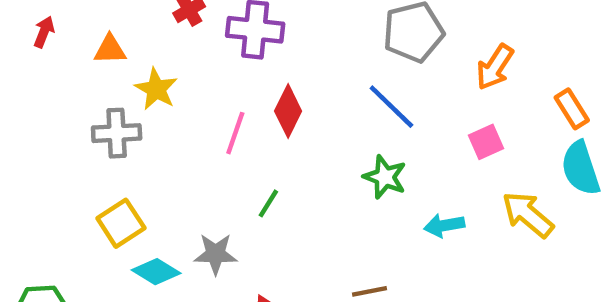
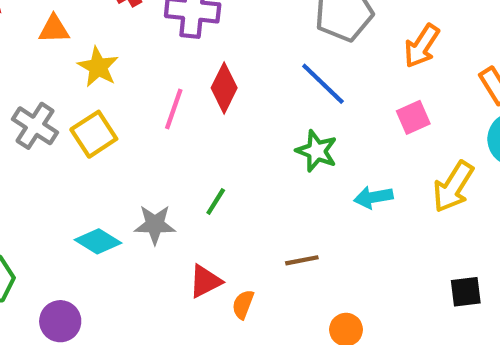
gray cross: (117, 133) -> (35, 126), moved, turned 36
green line: (268, 203) -> (216, 201), moved
yellow arrow: (528, 214) -> (453, 187), turned -98
yellow square: (121, 223) -> (94, 134), moved

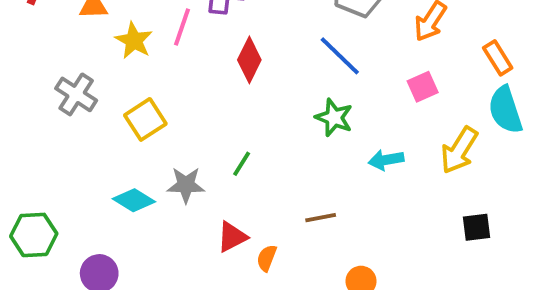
pink line: (174, 109) -> (182, 27), moved
yellow square: (94, 134) -> (145, 119), moved
black square: (466, 292) -> (476, 227), moved

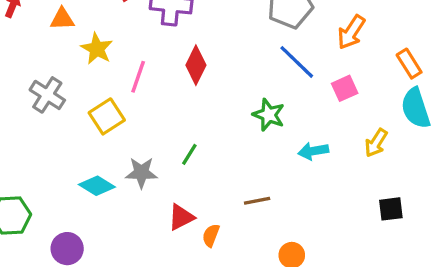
pink line: (182, 27) -> (138, 77), moved
blue line: (340, 56) -> (297, 62), moved
yellow arrow: (459, 150) -> (376, 143), size x0.7

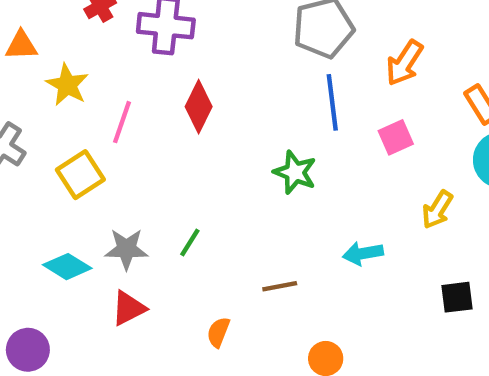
blue line: (297, 62) -> (332, 102), turned 39
cyan arrow: (313, 151) -> (363, 253), moved
green line: (189, 154) -> (190, 242), moved
red triangle: (181, 217) -> (129, 308), moved

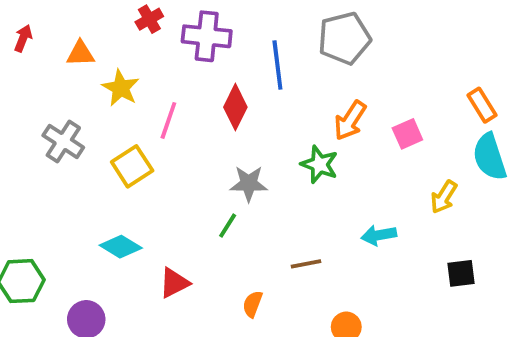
orange arrow: (404, 63) -> (350, 120), moved
blue line: (332, 102) -> (277, 65), moved
gray star: (126, 249) -> (249, 184), moved

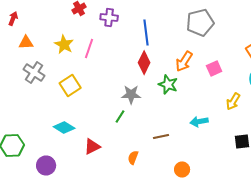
purple cross: (207, 36) -> (109, 18), size x0.7
gray pentagon: (344, 38) -> (200, 22), moved
orange triangle: (80, 54) -> (26, 42), moved
red diamond: (235, 107) -> (144, 62), moved
pink line: (168, 120) -> (89, 48), moved

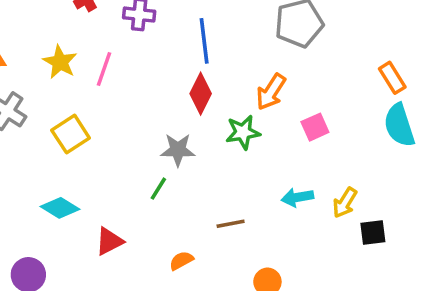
pink square: (214, 68) -> (315, 127), moved
green star: (168, 84) -> (243, 132), turned -30
yellow arrow: (233, 102) -> (345, 203), moved
orange semicircle: (133, 158) -> (181, 261), turned 40

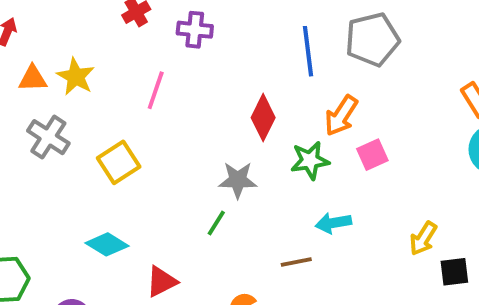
blue line: (204, 41) -> (308, 51), moved
yellow star: (60, 62) -> (76, 77), moved
pink square: (315, 127) -> (372, 155), moved
cyan arrow: (297, 197) -> (333, 223), moved

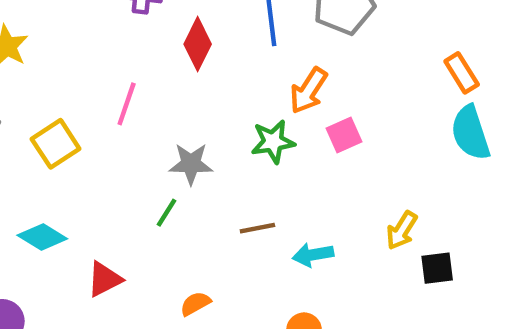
pink line: (156, 90) -> (127, 104), moved
red diamond: (263, 118) -> (198, 44), moved
cyan arrow: (333, 223) -> (313, 255), moved
brown line: (296, 262) -> (257, 228), moved

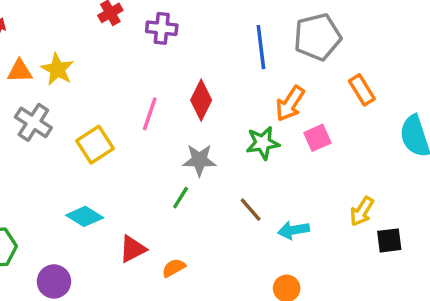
red diamond: (198, 44) -> (201, 100), moved
orange rectangle: (462, 73) -> (362, 90), moved
brown line: (257, 228) -> (251, 210), turned 60
orange semicircle: (195, 304) -> (174, 268), moved

